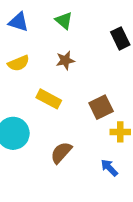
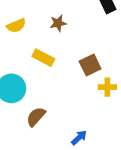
brown semicircle: (61, 153) -> (36, 117), moved
blue arrow: (109, 168) -> (79, 138), moved, turned 91

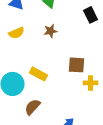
yellow rectangle: (43, 58) -> (38, 74), moved
brown square: (90, 65) -> (76, 65), turned 30

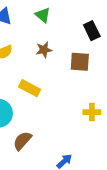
brown square: (76, 65) -> (80, 62), moved
yellow rectangle: (38, 74) -> (30, 88), moved

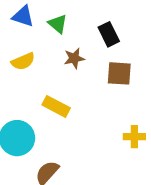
green triangle: (43, 15) -> (58, 24), moved
black rectangle: (92, 31) -> (109, 34), moved

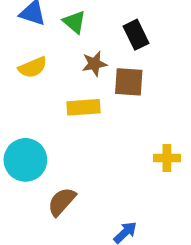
brown square: (119, 73) -> (129, 82), moved
yellow rectangle: (56, 106) -> (83, 107), moved, turned -32

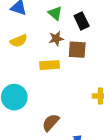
green triangle: (74, 22) -> (55, 13), moved
brown semicircle: (62, 202) -> (51, 123), moved

